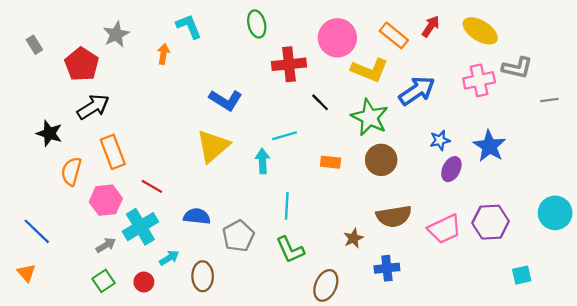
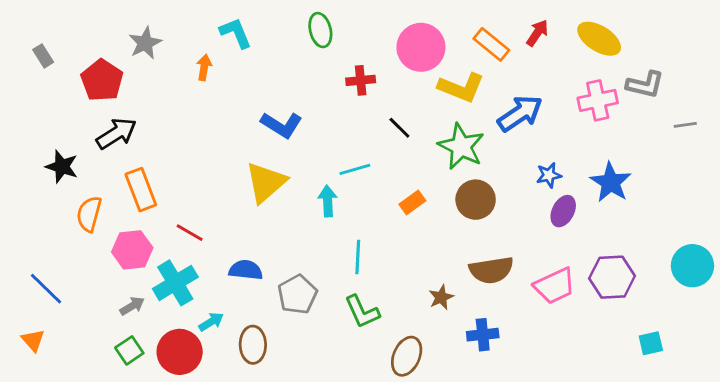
red cross: (289, 64) -> (361, 80), size x0.7
orange rectangle: (330, 162) -> (412, 202), turned -42
red circle: (144, 282) -> (180, 352), size x1.8

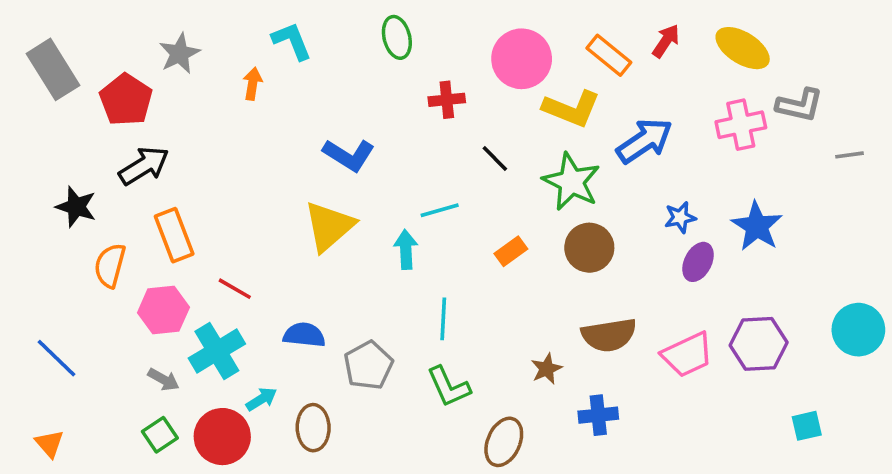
gray rectangle: (43, 56) -> (53, 69), size x2.0
gray arrow: (132, 306) -> (163, 380), turned 60
orange triangle: (33, 340) -> (49, 444), moved

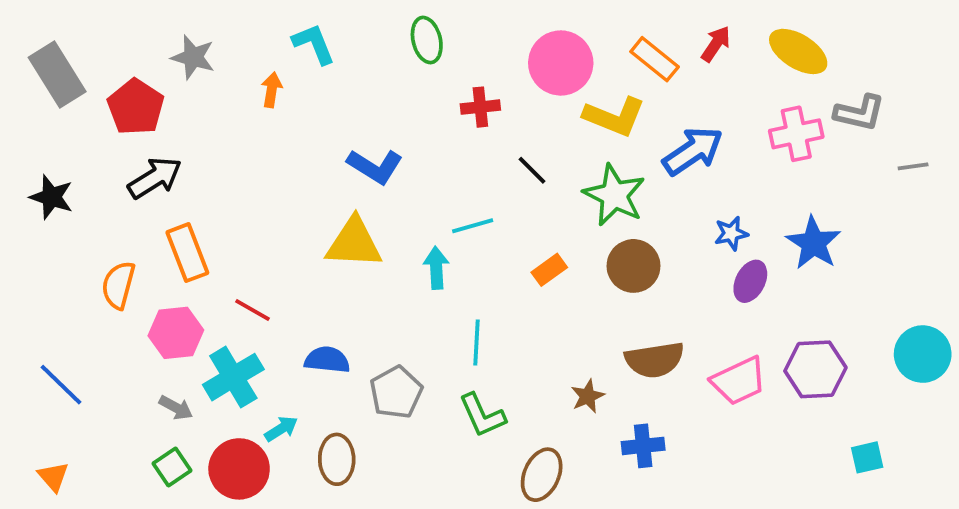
gray star: (179, 53) -> (193, 57), turned -30
black star: (76, 207) -> (51, 197), moved
yellow triangle: (329, 226) -> (354, 243), turned 44

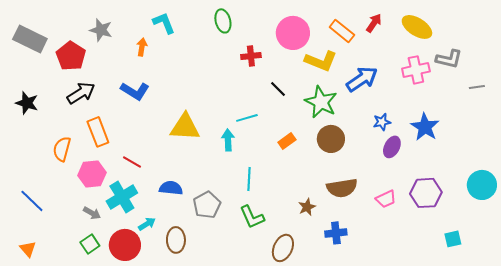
gray rectangle: (57, 74) -> (30, 39), turned -32
blue L-shape: (375, 166) -> (135, 91), moved
pink trapezoid: (739, 381) -> (386, 199), size x0.7

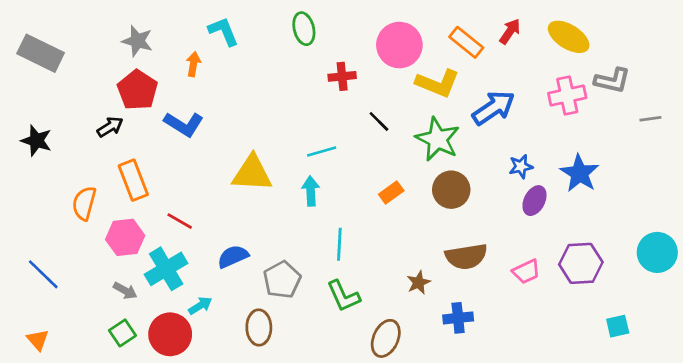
red pentagon: (71, 56) -> (137, 90), moved
black arrow: (81, 93) -> (110, 127), size x0.7
cyan line: (247, 118) -> (322, 151), moved
blue semicircle: (171, 188) -> (233, 257), turned -30
brown ellipse: (176, 240) -> (259, 327), moved

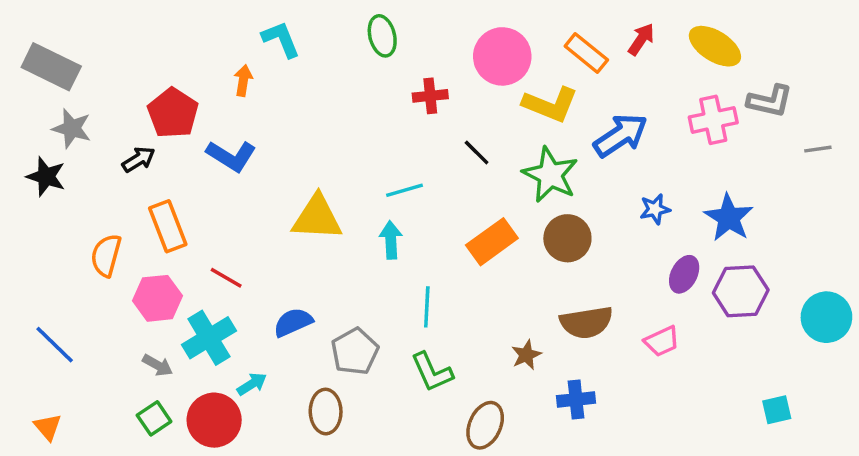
gray star: (137, 41) -> (72, 128), moved
orange rectangle: (391, 192) -> (492, 242), size x1.6
purple ellipse: (534, 201) -> (684, 274), moved
purple hexagon: (581, 263) -> (741, 291), moved

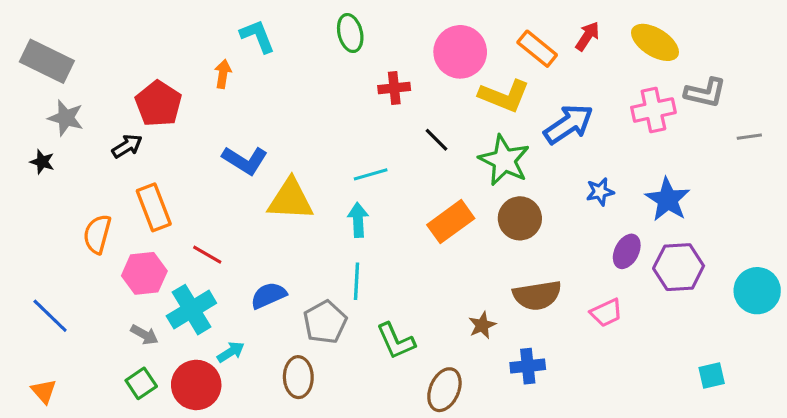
blue L-shape: (231, 156) -> (245, 160), moved
black star: (46, 177) -> (42, 162), size x0.7
cyan line: (427, 307) -> (356, 281), moved

